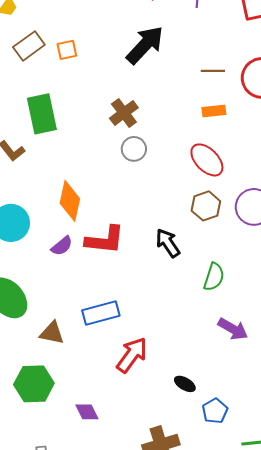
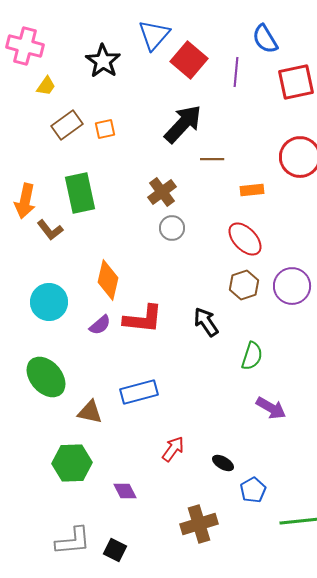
brown line: (213, 71) -> (212, 159), moved
red arrow: (132, 355) -> (173, 449), moved, size x0.7

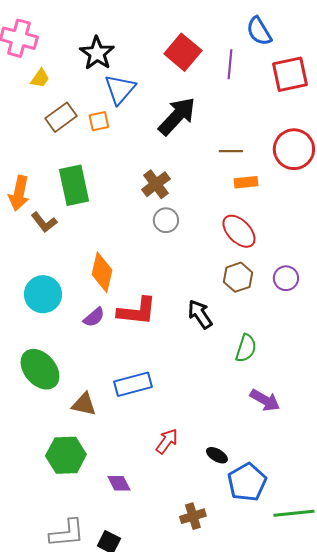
blue triangle: (154, 35) -> (120, 89), moved
brown line: (212, 159) -> (231, 151), moved
purple circle: (292, 286) -> (286, 278), size x0.7
blue pentagon: (253, 490) -> (247, 482), size x1.5
brown cross: (199, 524) -> (193, 516), size x0.7

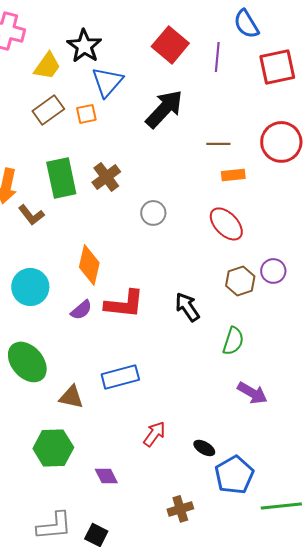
yellow trapezoid: (40, 78) -> (47, 66), moved, size x1.4
brown cross: (156, 184) -> (106, 177), moved
brown hexagon: (238, 277) -> (240, 281), moved

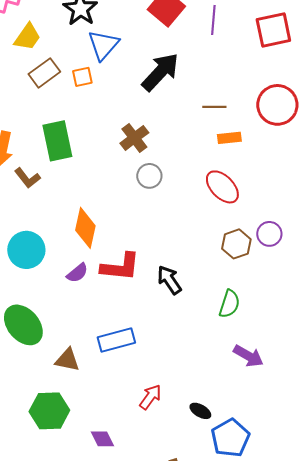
yellow trapezoid: (47, 66) -> (27, 37), moved
brown cross: (106, 177) -> (134, 138), moved
black arrow: (187, 307) -> (169, 280), moved

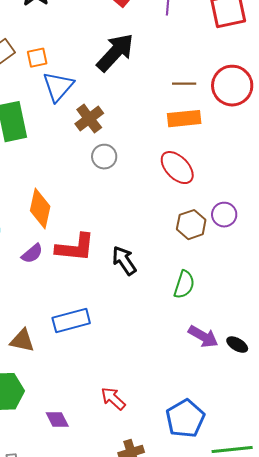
blue triangle: (103, 45) -> (58, 87), moved
brown line: (214, 107) -> (184, 84), moved
orange rectangle: (229, 138) -> (184, 119), size x1.4
red arrow: (150, 397) -> (113, 399), moved, turned -84
black ellipse: (200, 411) -> (237, 345), moved

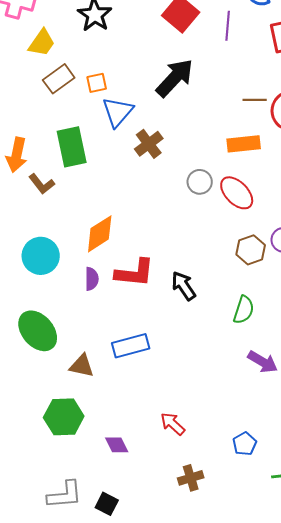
brown line: (184, 84) -> (255, 100), moved
gray circle: (104, 157) -> (200, 182), moved
orange diamond: (40, 209) -> (100, 234), turned 45
purple semicircle: (32, 254) -> (92, 279), turned -50
blue pentagon: (185, 419) -> (245, 444), size x0.6

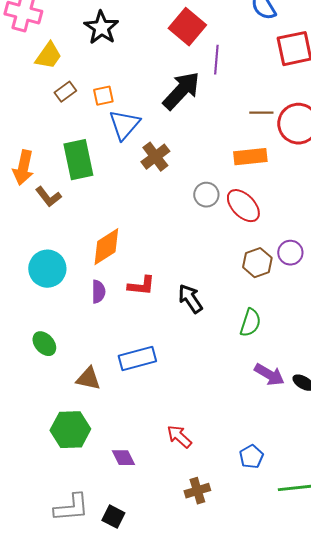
purple line: (228, 26) -> (216, 60), moved
brown rectangle: (59, 79) -> (65, 92), size x0.7
red L-shape: (135, 273) -> (141, 286), size x0.7
green ellipse: (38, 331) -> (44, 344), size x0.6

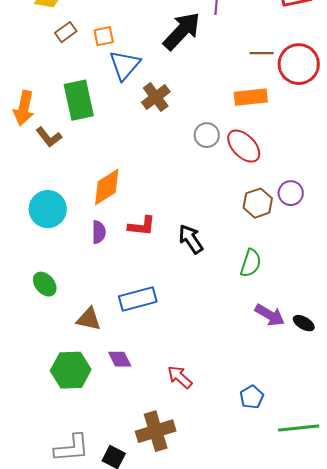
purple diamond: (123, 458) -> (120, 359), moved
brown cross: (197, 491) -> (156, 431), moved, size x1.5

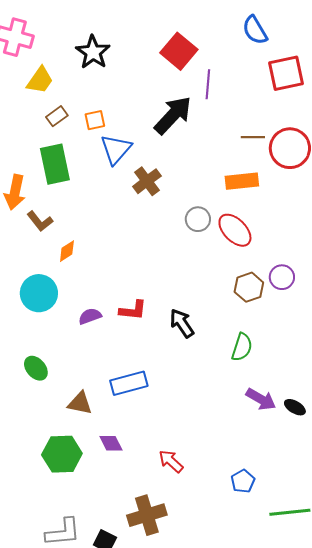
green rectangle: (79, 100) -> (55, 164), moved
orange diamond: (107, 187) -> (67, 251), moved, size x0.6
purple semicircle: (99, 232) -> (90, 316), turned -110

